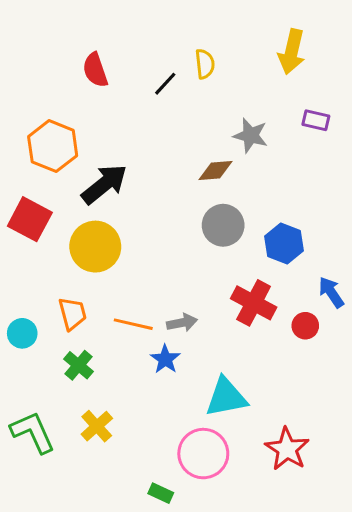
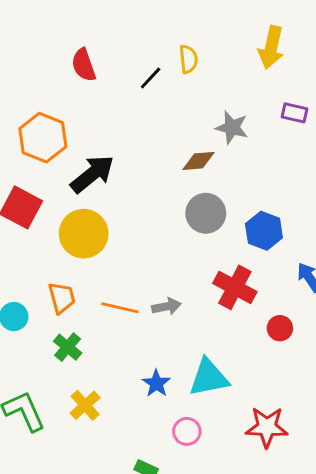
red circle: (305, 326) -> (280, 328), moved
blue star: (165, 359) -> (156, 383), moved
red star: (287, 449) -> (267, 427), turned -30
pink circle: (203, 454) -> (187, 431), size x0.6

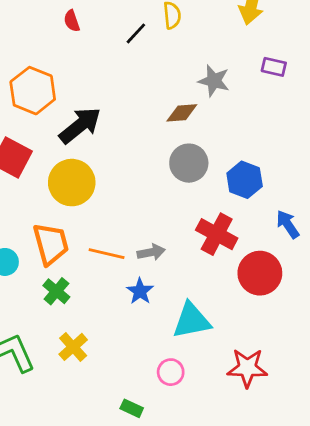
red semicircle: (84, 65) -> (72, 21), size x0.7
orange trapezoid: (62, 298) -> (51, 244), size x1.4
red circle: (280, 328) -> (260, 273), size x1.8
blue star: (156, 383) -> (140, 291), moved

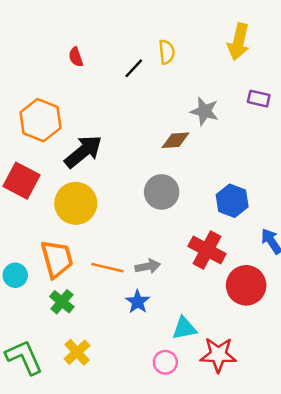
gray circle: (189, 163) -> (162, 192), moved
cyan triangle: (192, 321) -> (184, 328), size x0.7
red star: (247, 368) -> (218, 355), moved
pink circle: (171, 372) -> (165, 362), moved

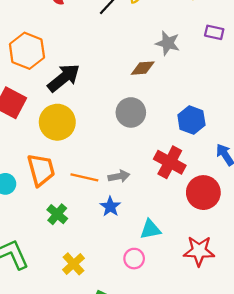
green cross: (62, 302) -> (57, 214), moved
yellow cross: (77, 352) -> (73, 264), moved
red star: (218, 355) -> (199, 251), moved

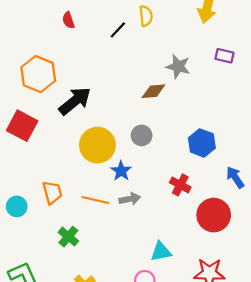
gray circle: (131, 112) -> (142, 135), size x0.7
yellow circle: (57, 122) -> (97, 145), moved
red cross: (170, 162) -> (180, 185), size x0.7
orange trapezoid: (41, 170) -> (52, 192), size x0.7
blue star: (110, 207) -> (121, 171), moved

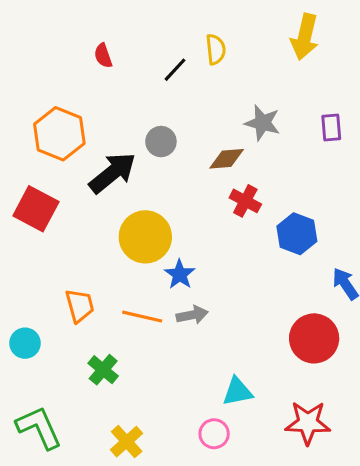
purple rectangle: (224, 56) -> (331, 127), moved, turned 72
gray circle: (142, 135) -> (161, 142), moved
red cross: (180, 185) -> (245, 201), moved
cyan circle: (17, 206) -> (25, 343), moved

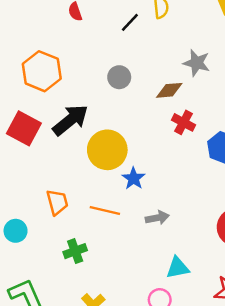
black arrow: (112, 173) -> (70, 120), moved
gray arrow: (192, 315) -> (157, 218), moved
green cross: (103, 370) -> (75, 251), turned 30

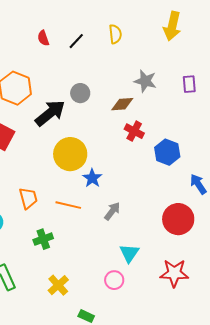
black line: (130, 22) -> (76, 41), moved
black arrow: (70, 120) -> (50, 113), moved
gray arrow: (157, 218) -> (112, 211), turned -42
cyan triangle: (178, 268) -> (129, 253), turned -45

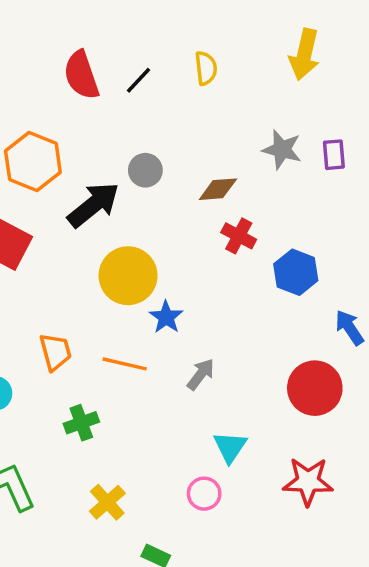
red semicircle: (43, 38) -> (81, 75), size x1.8
gray star: (145, 81) -> (282, 149), moved

